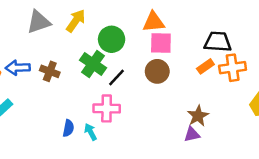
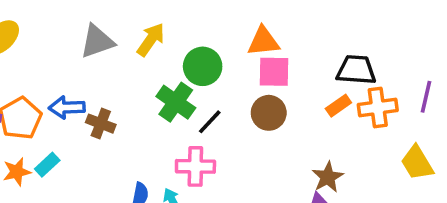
brown cross: (50, 71) -> (101, 124), moved

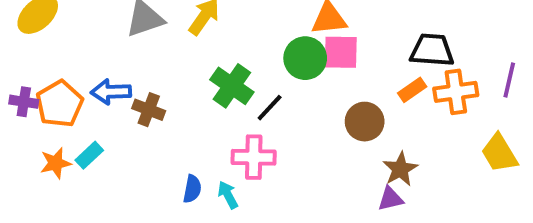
green circle: (203, 66) -> (305, 58), moved
brown circle: (269, 113) -> (365, 122), moved

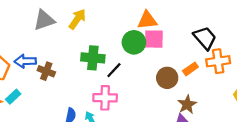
black trapezoid: (432, 50) -> (205, 38), turned 45
green cross: (232, 86) -> (93, 58), turned -30
orange rectangle: (412, 90) -> (190, 69), moved

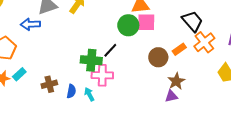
green cross: (93, 58) -> (91, 60), moved
blue arrow: (25, 61) -> (30, 24), moved
orange cross: (218, 61) -> (204, 42), turned -30
brown cross: (46, 71) -> (49, 84), moved, turned -35

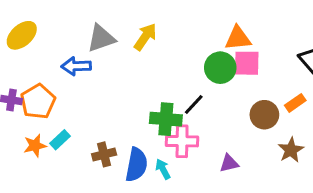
blue semicircle: (71, 91) -> (136, 165), size x1.6
purple triangle: (171, 96) -> (229, 163), moved

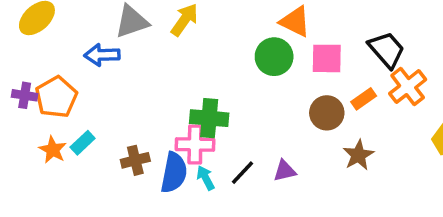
orange triangle: (238, 38) -> (295, 22), turned 32
pink square: (247, 63) -> (327, 58), moved
black line: (194, 104) -> (242, 173), moved
pink cross: (182, 141) -> (195, 144), moved
orange star: (35, 146) -> (53, 150), turned -30

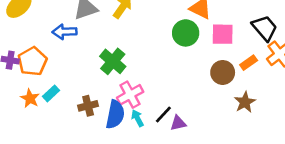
green cross: (209, 118) -> (113, 61), moved, turned 35
pink cross: (195, 144) -> (130, 95), turned -30
purple triangle: (285, 171) -> (178, 123), moved

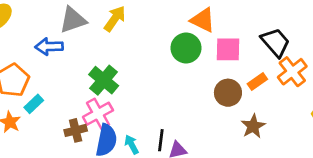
cyan rectangle: (51, 93) -> (34, 104), moved
pink cross: (130, 95) -> (98, 114), moved
black line: (163, 114) -> (161, 140), turned -36

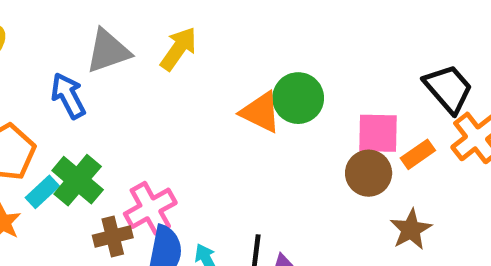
orange triangle: (203, 20) -> (261, 112), moved
blue arrow: (49, 47) -> (68, 96), turned 64
pink square: (228, 49) -> (378, 133), moved
green cross: (104, 80) -> (78, 180), moved

